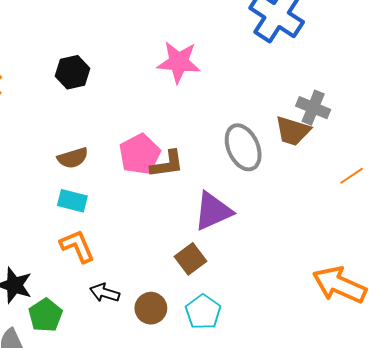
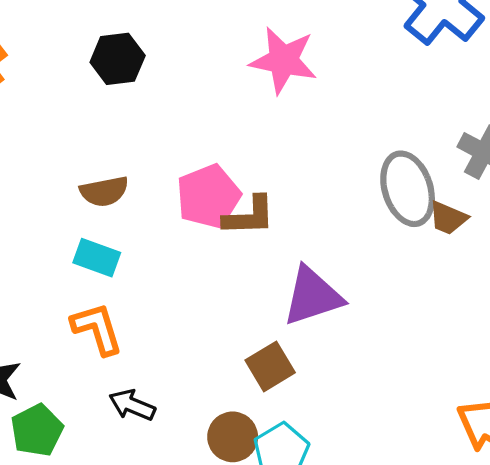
brown trapezoid: (293, 131) -> (448, 218), moved, size x0.7
gray ellipse: (243, 147) -> (408, 189), moved
brown circle: (151, 308) -> (233, 437), moved

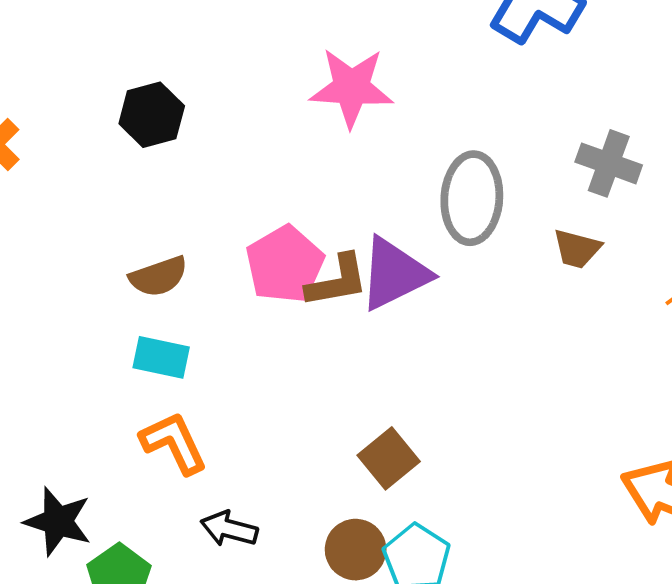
gray ellipse: (408, 189) -> (472, 198), moved, turned 30
purple triangle: (312, 296) -> (394, 274), moved

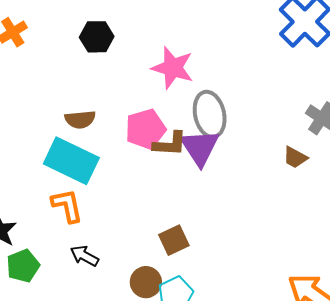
pink star: (351, 88) -> (173, 68), moved
gray ellipse: (472, 198) -> (210, 114), moved, turned -30
purple triangle: (394, 274) -> (200, 147), turned -51
cyan rectangle: (161, 357) -> (71, 161), size x1.8

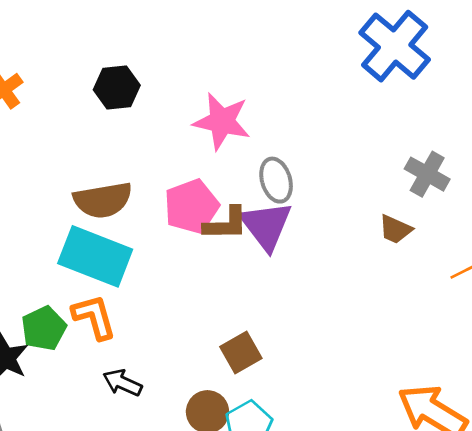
gray ellipse: (210, 114) -> (276, 180), size x0.7
brown semicircle: (80, 119) -> (103, 200), size x1.4
green pentagon: (23, 266) -> (44, 328), moved

